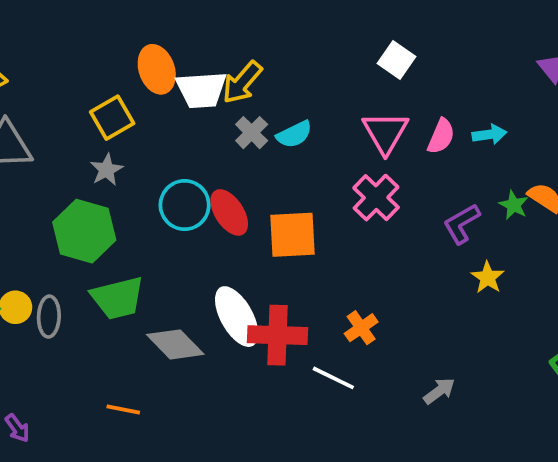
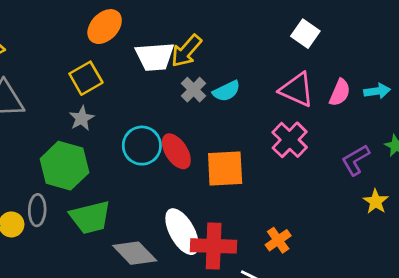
orange ellipse: (157, 69) -> (105, 27), moved, turned 63
pink triangle: (385, 133) -> (297, 90), turned -36
gray ellipse: (49, 317) -> (37, 210), moved

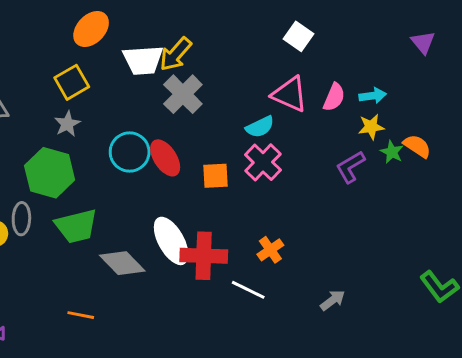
gray cross: (194, 90) -> (183, 94), size x1.5
cyan semicircle: (226, 91) -> (260, 127), moved
pink cross: (290, 140) -> (263, 162), moved
orange square: (225, 169) -> (216, 176), size x0.7
yellow star: (376, 201) -> (371, 127), moved, turned 30

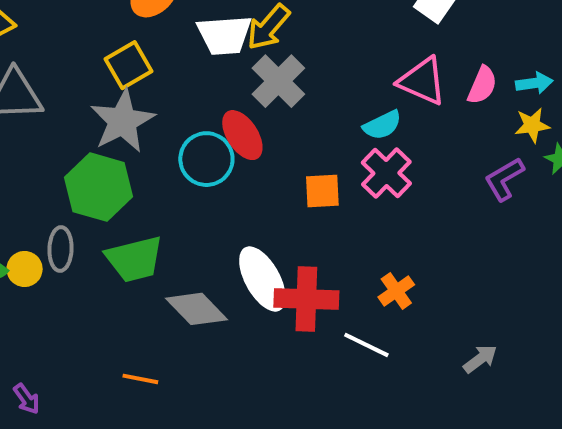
gray star: (67, 124) -> (122, 121), size x1.8
red ellipse: (165, 158) -> (242, 135), moved

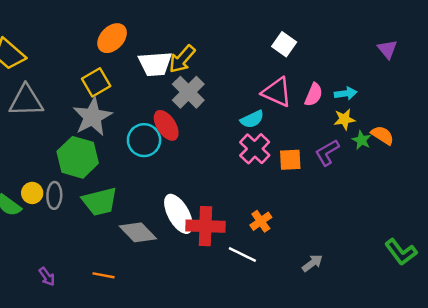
orange square: (322, 191) -> (290, 160), moved
yellow circle: (25, 269) -> (32, 193), moved
purple arrow: (27, 399) -> (47, 277), moved

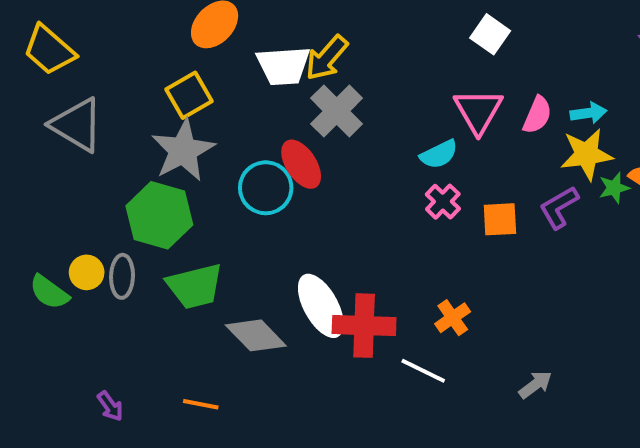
pink triangle: (277, 92) -> (478, 111), turned 36
gray triangle: (26, 101) -> (77, 125), turned 33
yellow star: (344, 119) -> (587, 154), size x1.5
green star: (362, 140) -> (614, 188), turned 30
pink cross: (255, 149) -> (443, 202), size x0.7

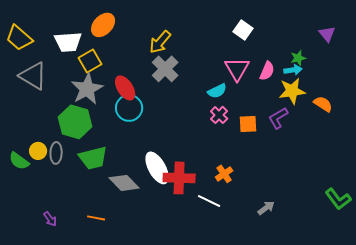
white trapezoid: (283, 66) -> (68, 42), moved
red ellipse: (301, 164) -> (125, 88), moved
green star: (614, 188) -> (298, 58), moved

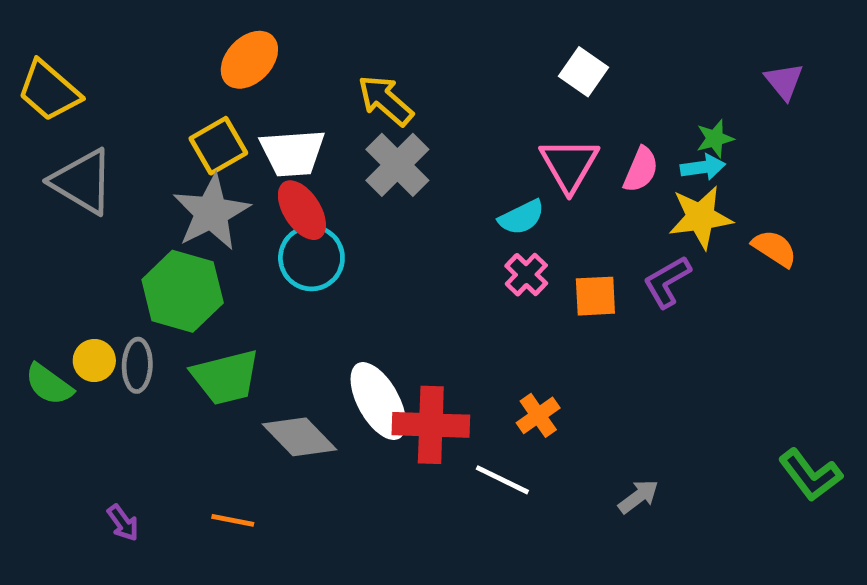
white trapezoid: (68, 42) -> (292, 153), moved
yellow arrow: (160, 42) -> (385, 100), turned 90

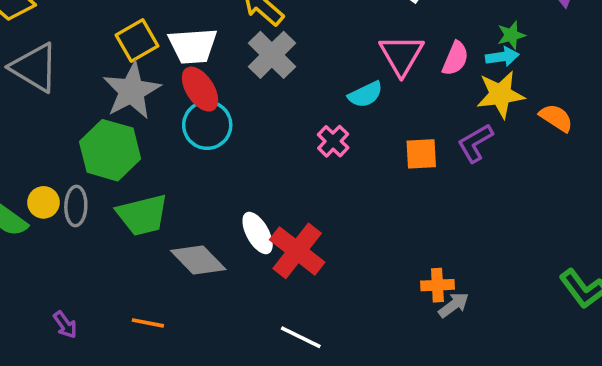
pink cross: (526, 275) -> (333, 141), moved
white ellipse: (378, 401) -> (258, 233), size x0.7
orange cross: (538, 415) -> (437, 285), moved, turned 32
red cross: (431, 425) -> (297, 251), turned 36
white line: (502, 480) -> (301, 337), moved

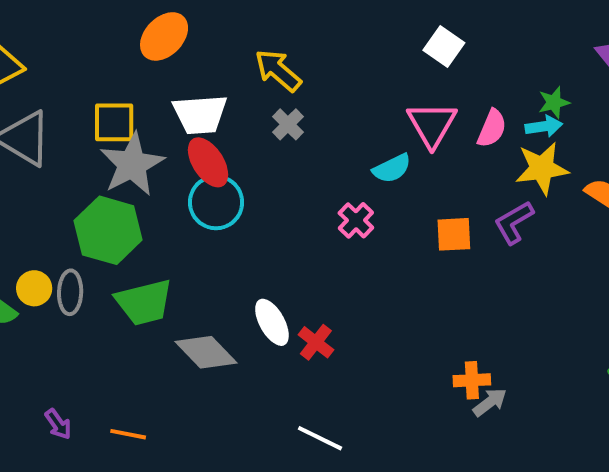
yellow square: (137, 40) -> (114, 122), moved, turned 30
gray cross: (272, 55) -> (288, 124), size x0.6
red cross: (297, 251) -> (316, 342), size x0.6
orange line: (148, 323) -> (128, 434), moved

